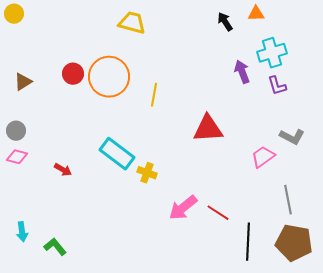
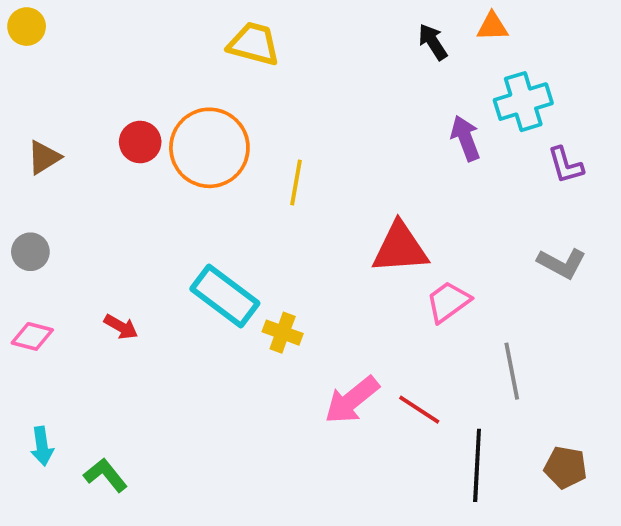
purple L-shape: (277, 86) -> (566, 165), moved
pink diamond: (17, 157) -> (32, 336), moved
pink trapezoid: (263, 157) -> (448, 302), moved
gray line: (288, 200) -> (512, 371), moved
brown pentagon: (294, 243) -> (566, 467), size x0.6

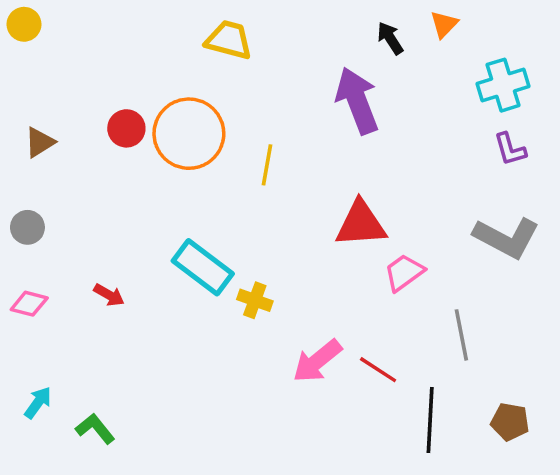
orange triangle: (492, 27) -> (444, 24), turned -44
cyan cross: (523, 102) -> (503, 85), moved
purple arrow: (465, 138) -> (357, 101), moved, size x1.6
gray L-shape: (562, 263) -> (506, 238), size x1.5
cyan arrow: (42, 446) -> (38, 403), turned -136

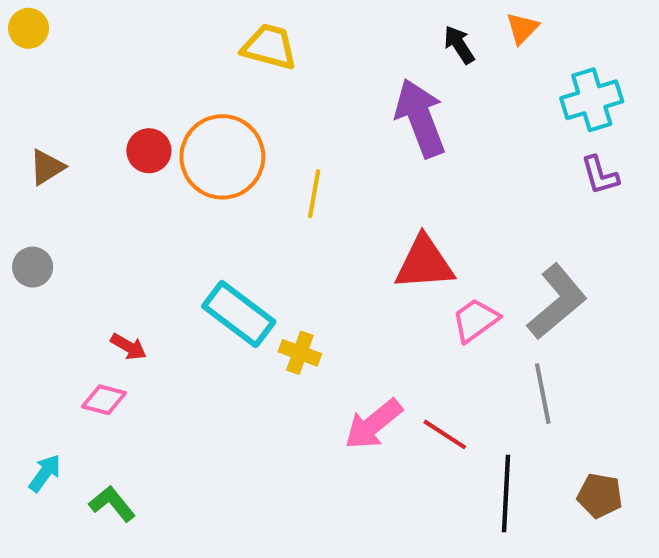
gray L-shape: (506, 238) -> (557, 302), moved, turned -68
pink diamond: (29, 304) -> (104, 400), moved

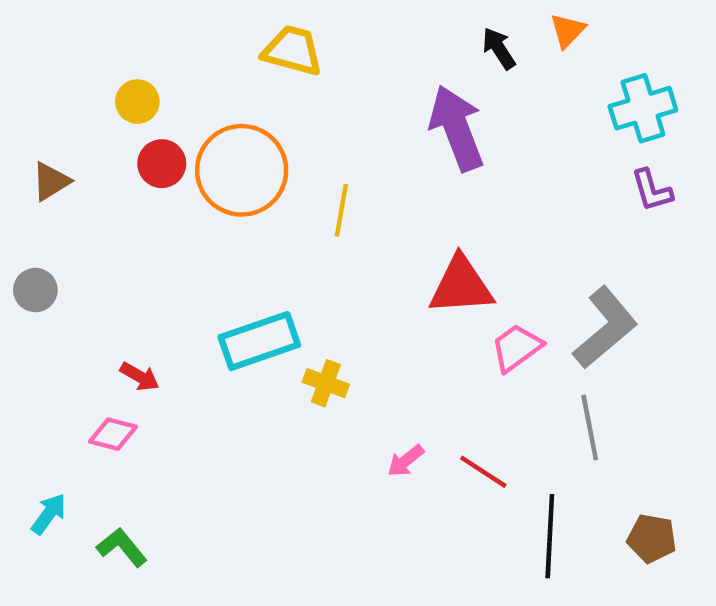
yellow circle: (29, 28) -> (137, 102), moved
cyan rectangle: (239, 314) -> (259, 341), turned -56
pink arrow: (373, 424) -> (406, 461), size x0.6

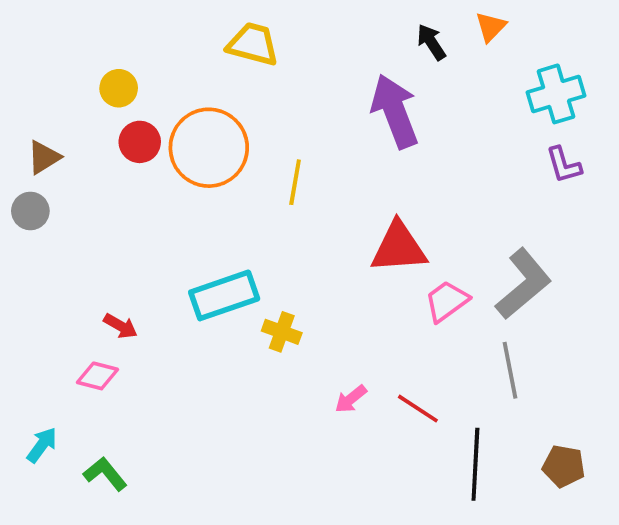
gray circle: (35, 290) -> (30, 211), moved

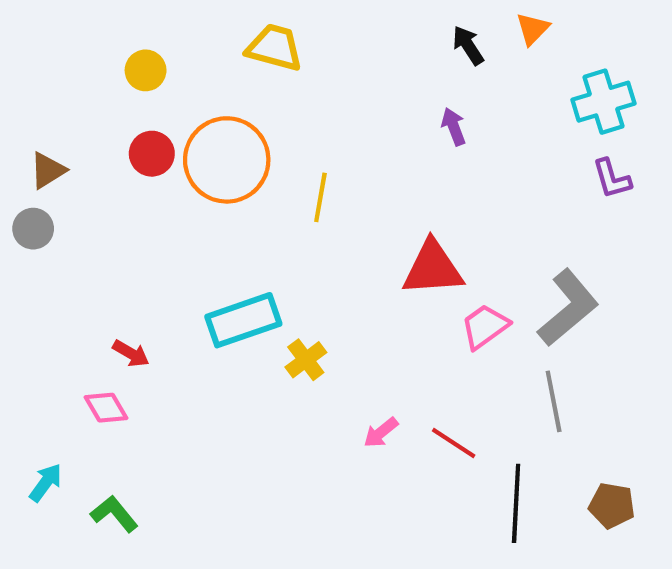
yellow circle: (119, 88) -> (146, 70), moved
purple arrow: (395, 111) -> (454, 127), moved, size x0.5
yellow cross: (282, 332) -> (306, 360), turned 33
pink diamond: (98, 376) -> (106, 408), turned 45

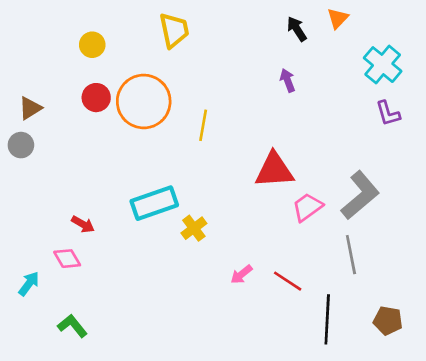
yellow trapezoid: (275, 48) -> (174, 30), turned 63
cyan cross: (603, 102) -> (383, 65), turned -33
cyan arrow: (46, 483) -> (29, 284), moved

